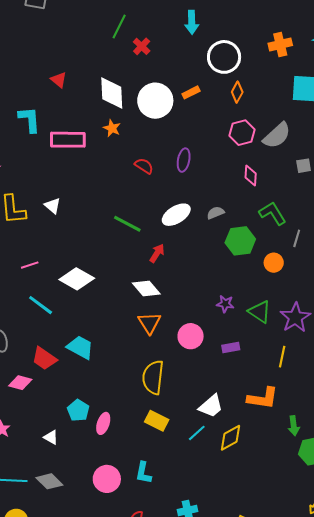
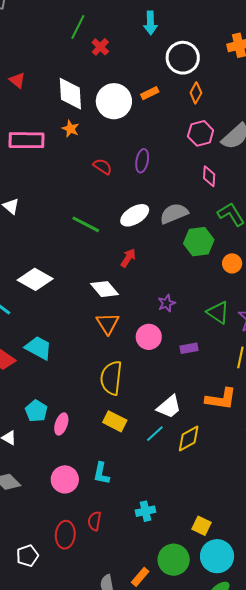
gray semicircle: (215, 213) -> (174, 214), size x1.6
red arrow: (157, 253) -> (128, 258), moved
purple star: (225, 304) -> (167, 303), moved, turned -30

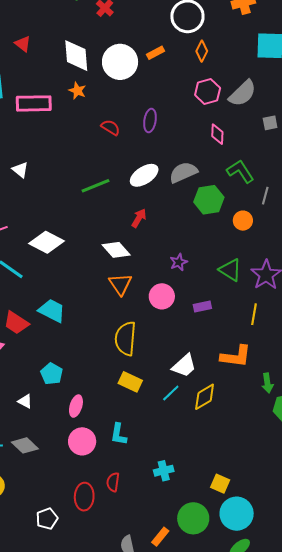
green line: (86, 224) -> (96, 186), turned -48
pink ellipse: (61, 424) -> (76, 406), moved

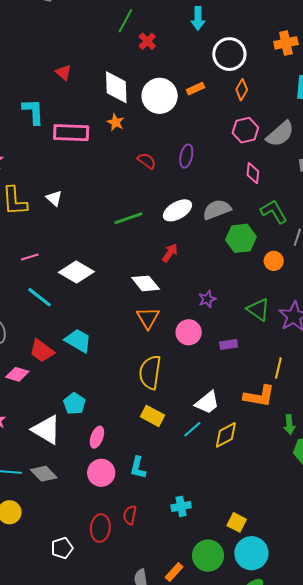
yellow line: (254, 314) -> (278, 368), moved
white triangle: (25, 401) -> (46, 430), size x2.0

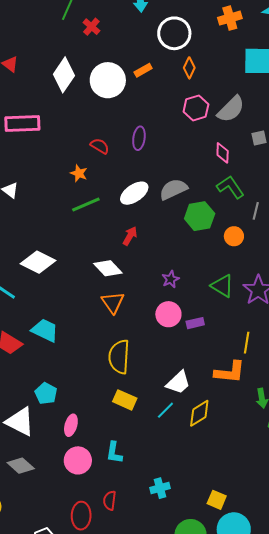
white diamond: (116, 87) -> (64, 75), turned 40
orange star: (116, 122) -> (79, 173), moved
pink diamond: (253, 173) -> (223, 153), moved
pink circle: (189, 332) -> (168, 314), moved

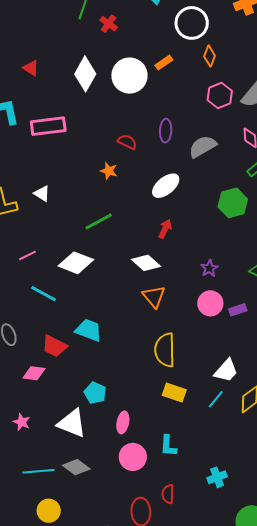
gray semicircle: (173, 189) -> (203, 147), moved
green line: (86, 205) -> (99, 221), moved

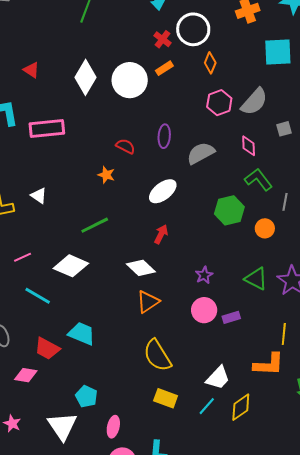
red cross: (109, 24) -> (163, 39), moved
orange triangle: (154, 297) -> (148, 302), turned 35
yellow semicircle: (165, 350) -> (157, 355), turned -32
white triangle: (72, 423) -> (62, 426), turned 32

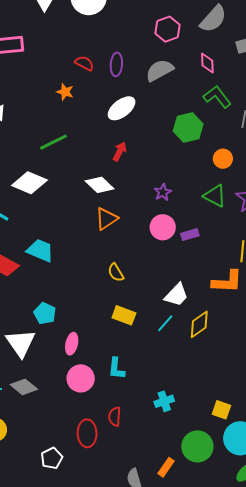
pink hexagon: (219, 103) -> (167, 29), moved
purple ellipse: (164, 136) -> (116, 64), moved
orange circle: (265, 228) -> (223, 159), moved
yellow semicircle: (157, 355) -> (116, 273), size x0.6

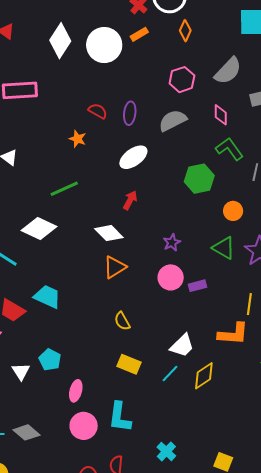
white triangle: (21, 343) -> (21, 371), moved, size x0.6
cyan L-shape: (116, 369) -> (120, 417), size x1.4
cyan cross: (164, 401) -> (166, 451), turned -30

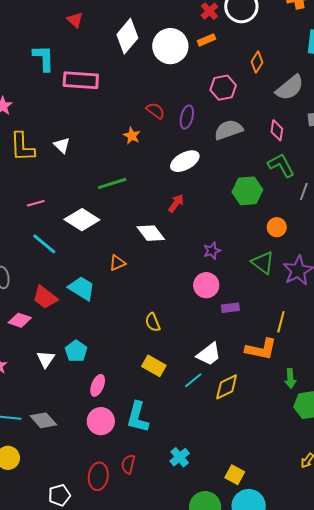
orange diamond: (185, 31) -> (257, 62), moved
pink hexagon: (182, 80) -> (223, 88), moved
orange triangle: (115, 267) -> (117, 263), moved, size x0.7
purple rectangle: (198, 286) -> (230, 308), moved

